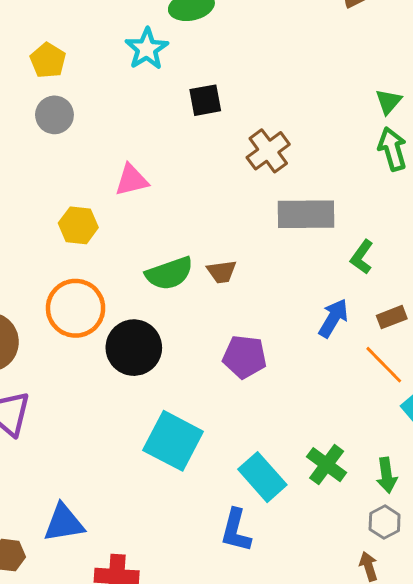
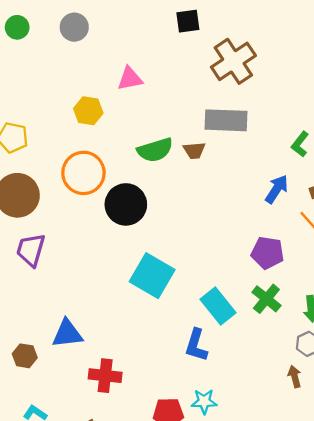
brown cross: (268, 151) -> (233, 61), size x1.4
gray rectangle: (306, 214) -> (226, 120), moved
purple pentagon: (245, 357) -> (267, 253), moved

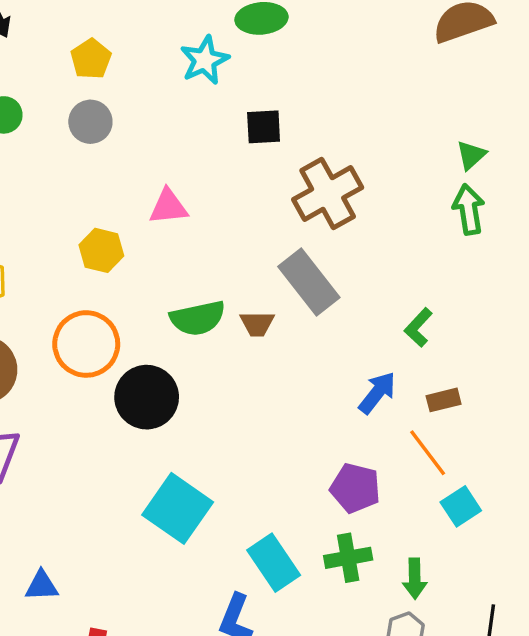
gray rectangle: (226, 120) -> (309, 282), turned 45
green cross: (266, 299) -> (348, 558), turned 36
blue triangle: (67, 334) -> (42, 586), size x0.7

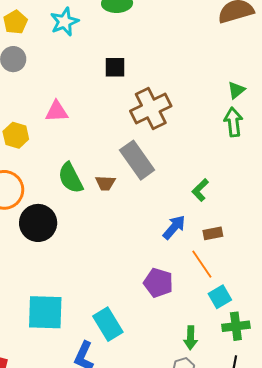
cyan star: (205, 60) -> (64, 22), moved
green semicircle: (198, 318) -> (71, 178), turned 72
cyan square: (178, 508) -> (45, 312), moved, turned -36
green cross: (348, 558) -> (236, 326), moved

